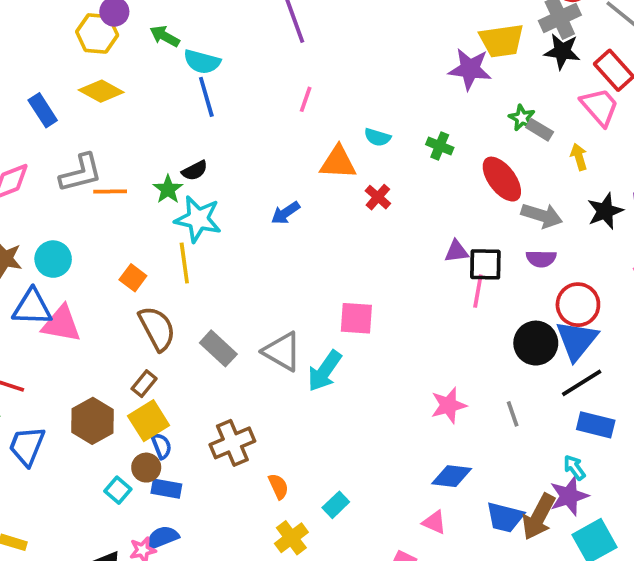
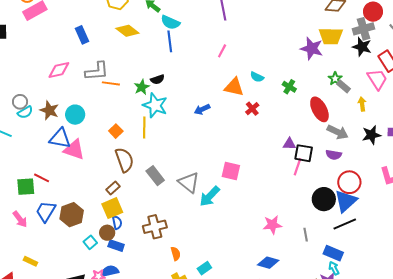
yellow diamond: (101, 91) -> (127, 31), moved
brown hexagon: (92, 421) -> (72, 215), moved
blue rectangle: (596, 425) -> (333, 253), moved

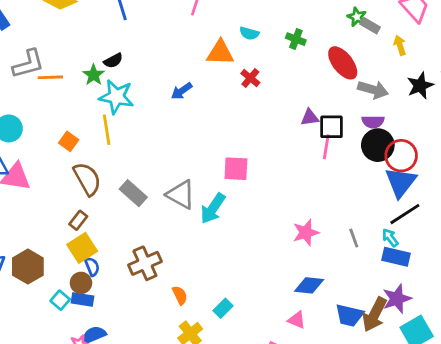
black circle: (324, 199) -> (378, 145), moved
blue rectangle: (116, 246) -> (82, 300), moved
cyan arrow: (334, 268) -> (390, 238), moved

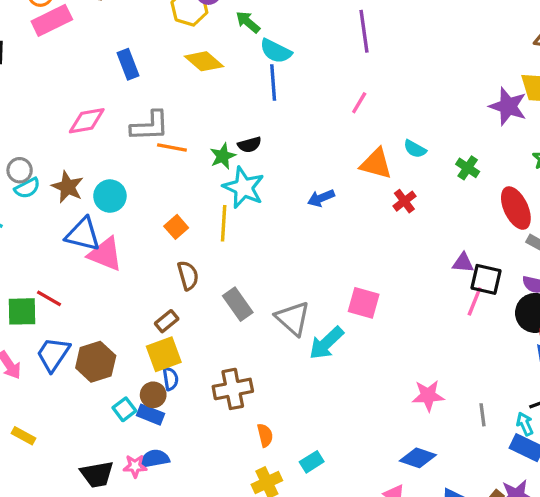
brown semicircle: (87, 179) -> (188, 275), size x0.7

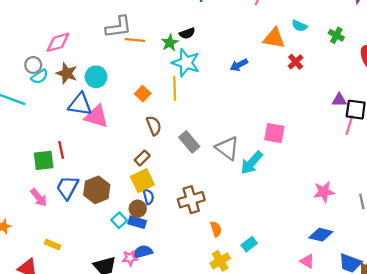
pink diamond: (87, 121) -> (58, 42), moved
red line: (49, 298) -> (61, 150), turned 54

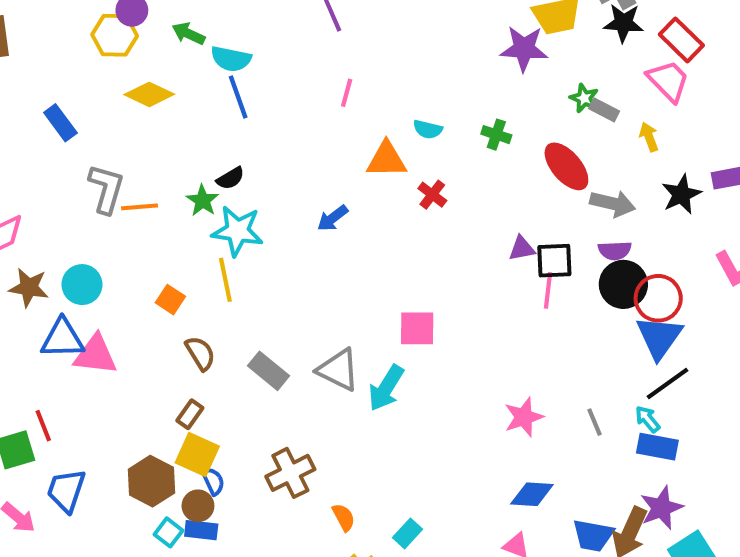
gray L-shape: (119, 27) -> (106, 189), turned -56
yellow square: (142, 181) -> (197, 454), turned -30
brown hexagon: (97, 190) -> (151, 481), moved

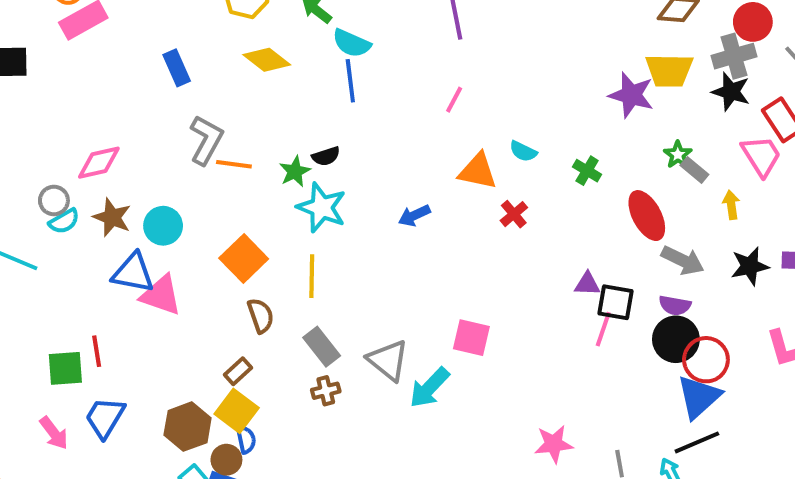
yellow line: (225, 280) -> (312, 276), moved
orange square: (170, 300) -> (244, 258), size x1.6
brown cross: (290, 473) -> (326, 391), moved, size x0.6

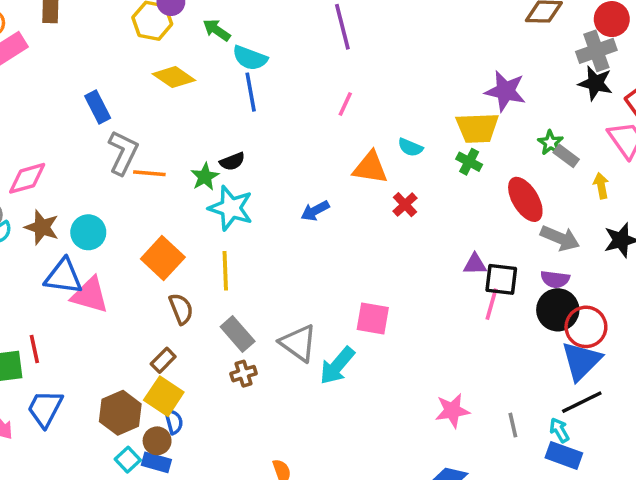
blue rectangle: (177, 68) -> (98, 107), moved
yellow trapezoid: (669, 70) -> (477, 128), moved

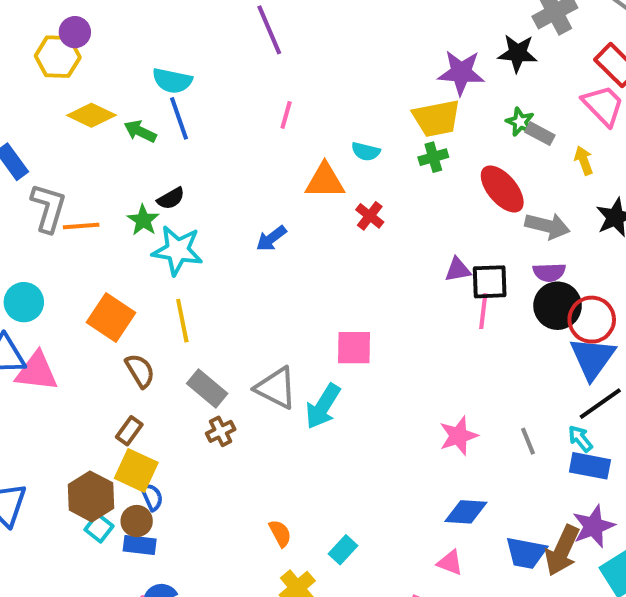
green arrow: (217, 30) -> (140, 131), moved
black star: (595, 83) -> (518, 53), moved
green cross: (469, 162) -> (433, 157), turned -35
cyan square: (128, 460) -> (99, 528), moved

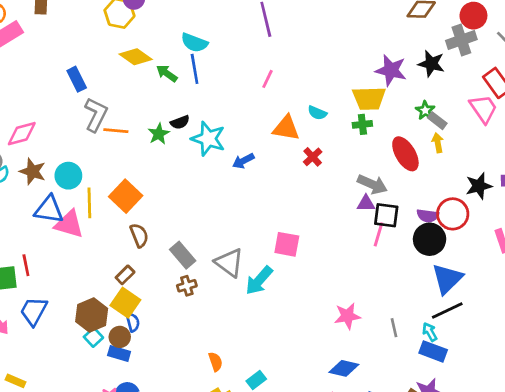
yellow arrow: (584, 160) -> (438, 143), moved
gray arrow: (547, 226) -> (372, 184), moved
cyan star: (177, 250) -> (208, 139), moved
red circle: (592, 320) -> (453, 214), moved
yellow line: (182, 321) -> (89, 203), moved

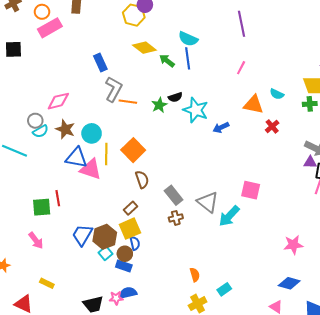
yellow square: (125, 303) -> (130, 229), turned 30
blue trapezoid: (34, 311) -> (82, 235), moved

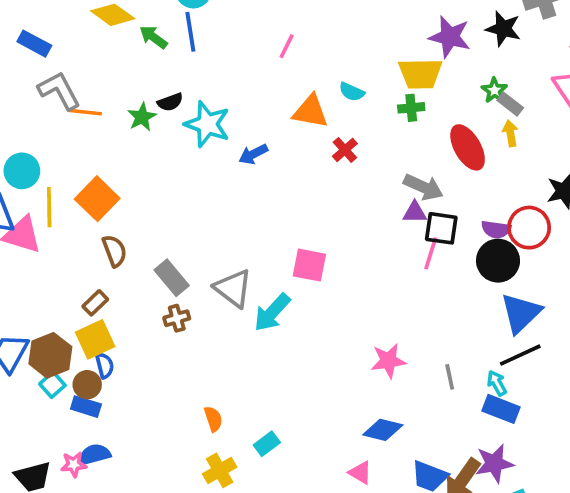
blue rectangle: (100, 63) -> (34, 44), turned -36
gray L-shape: (114, 89) -> (59, 91), turned -55

